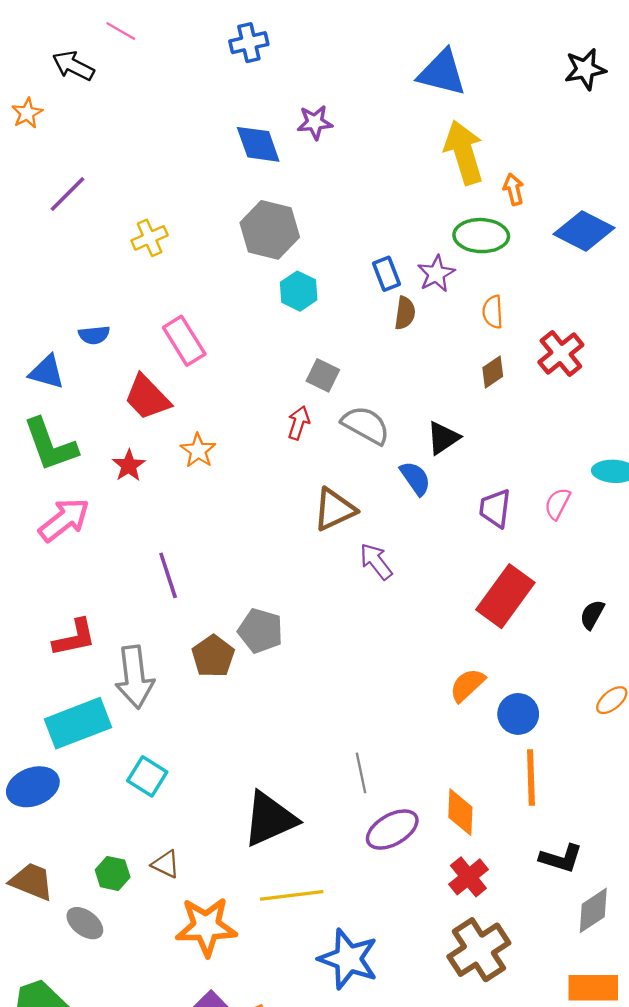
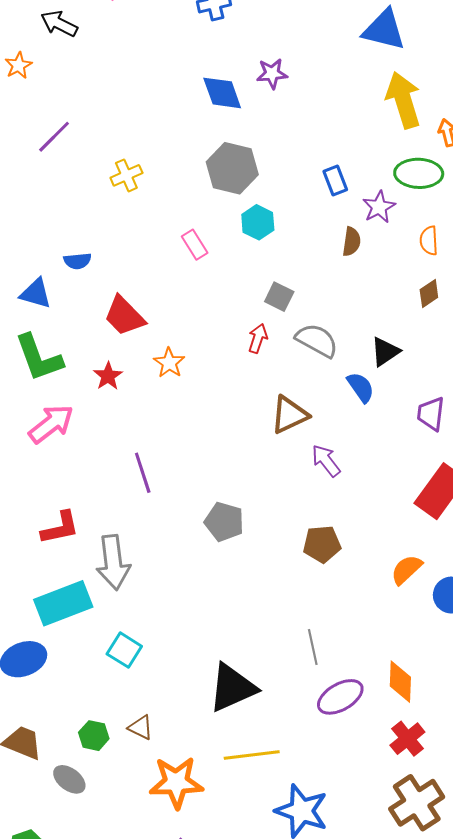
blue rectangle: (386, 274) -> (335, 180), moved
pink rectangle: (184, 341) -> (195, 245), moved, size x0.7
brown pentagon: (213, 656) -> (322, 544), moved, turned 30

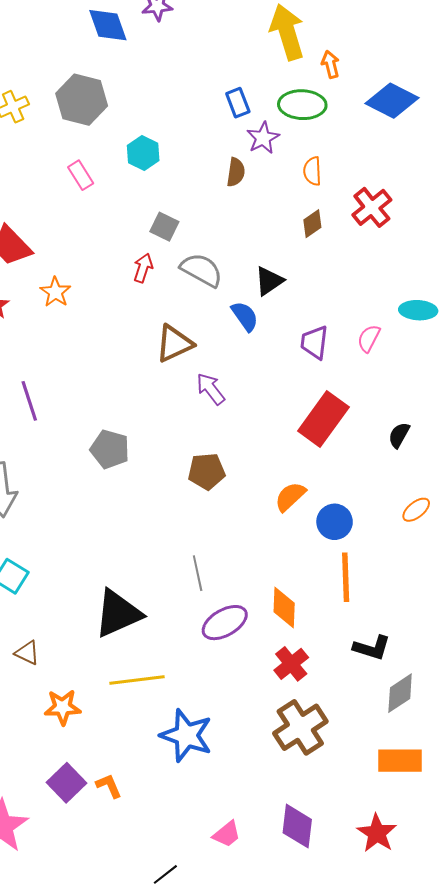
gray hexagon: (232, 168) -> (82, 100), moved
blue rectangle: (335, 180) -> (238, 103), moved
orange star: (176, 782) -> (62, 707), size x0.7

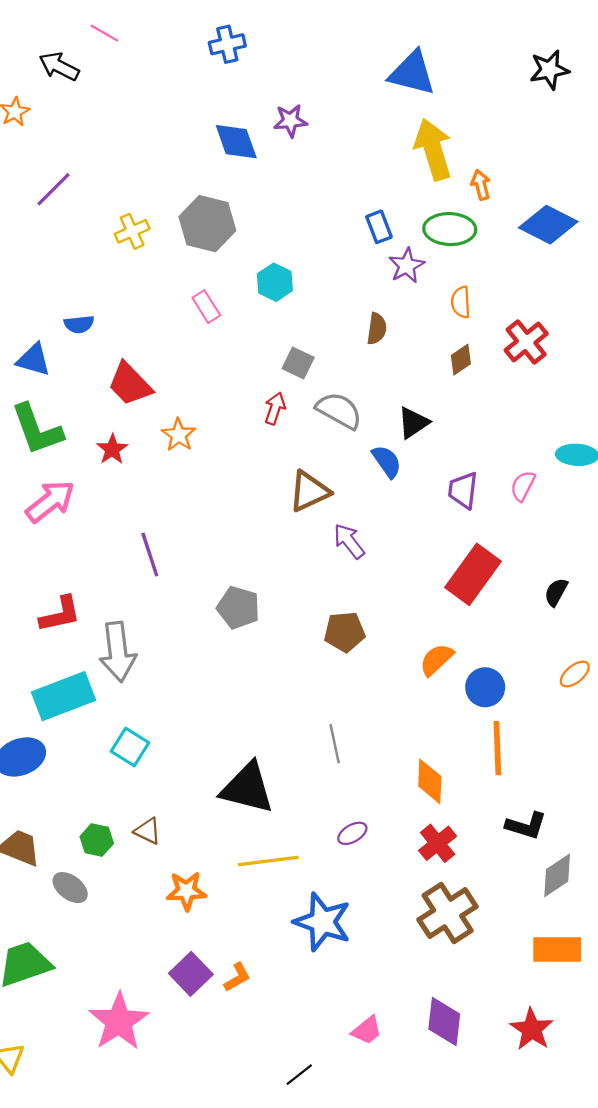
brown semicircle: (236, 172) -> (377, 329), moved
black triangle: (118, 613) -> (247, 788), turned 38
purple ellipse: (225, 623) -> (352, 833), moved, size x0.6
orange L-shape: (109, 786) -> (237, 977), turned 84

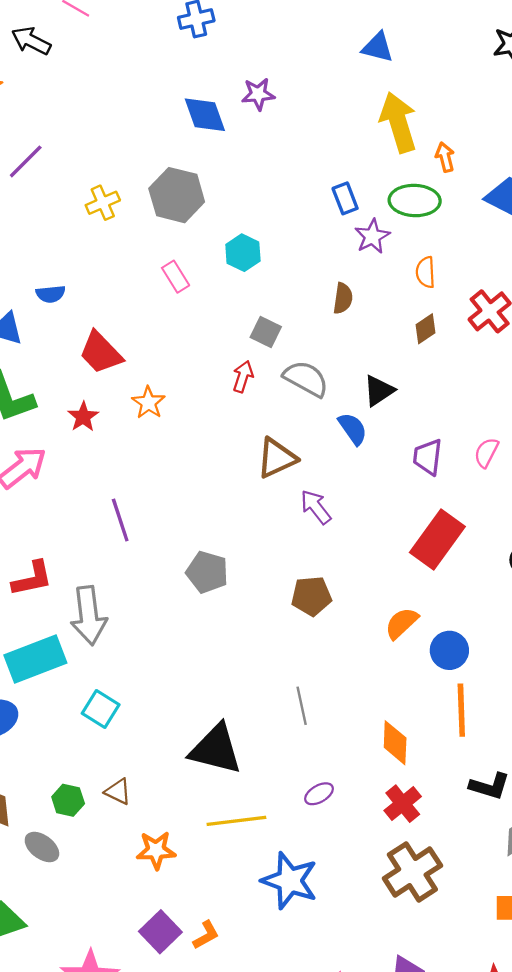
blue triangle: (412, 73) -> (378, 47), size x0.7

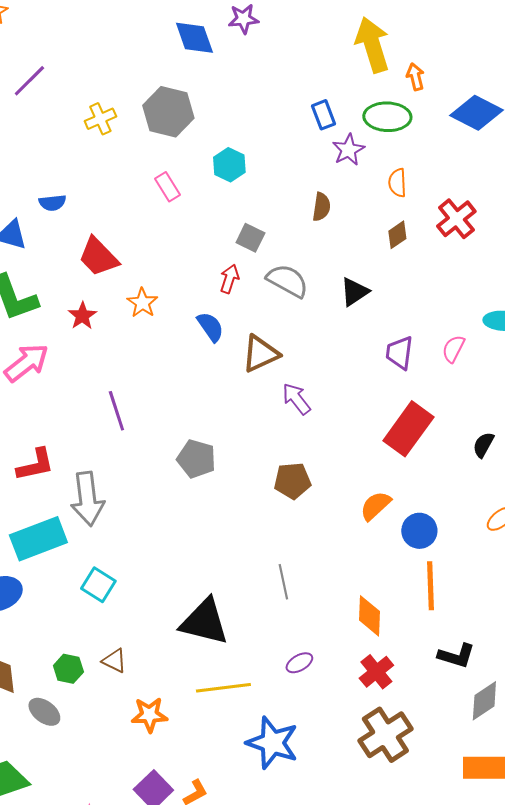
blue semicircle: (353, 429) -> (210, 327), moved

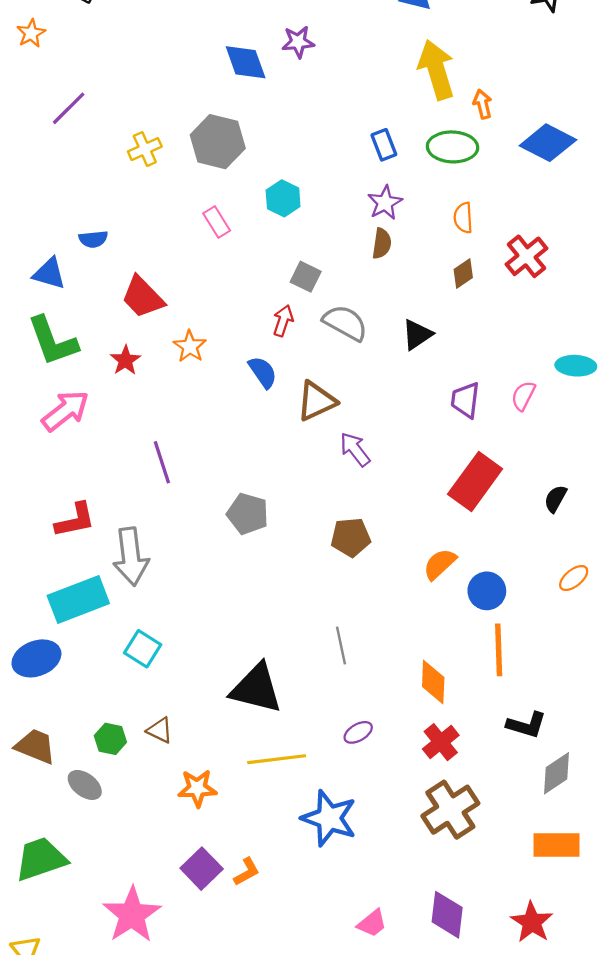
purple star: (348, 150) -> (385, 203), moved

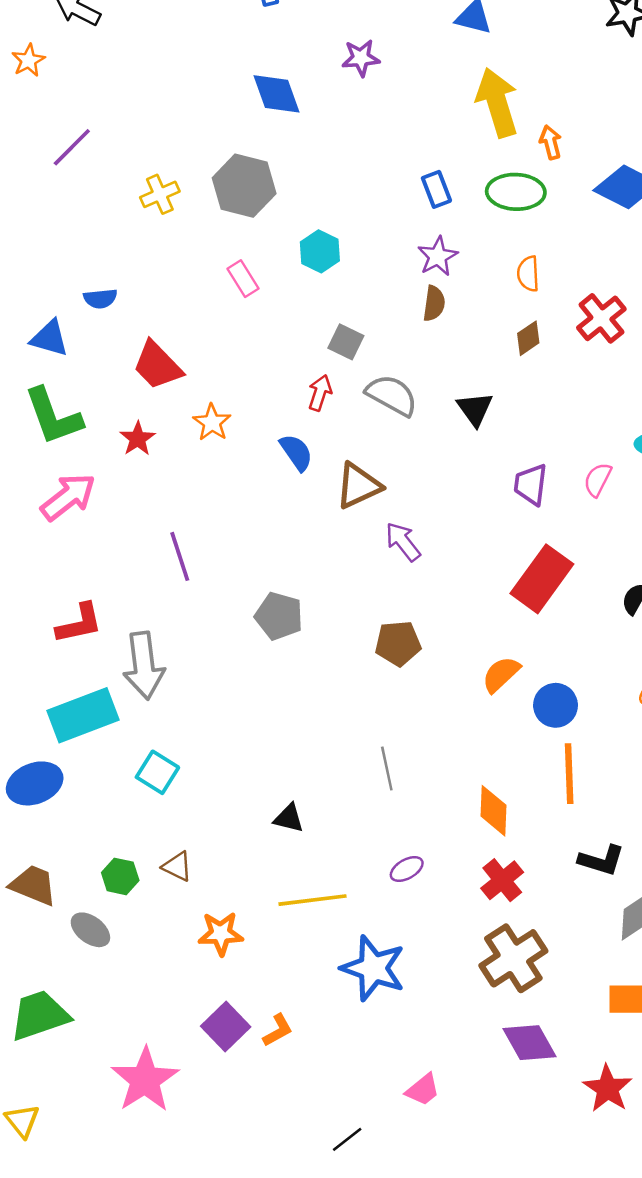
purple star: (298, 42) -> (361, 58), moved
black triangle: (417, 335) -> (475, 409), turned -32
black triangle: (256, 688) -> (289, 818), size x0.5
purple diamond: (447, 915) -> (529, 1043), moved, turned -36

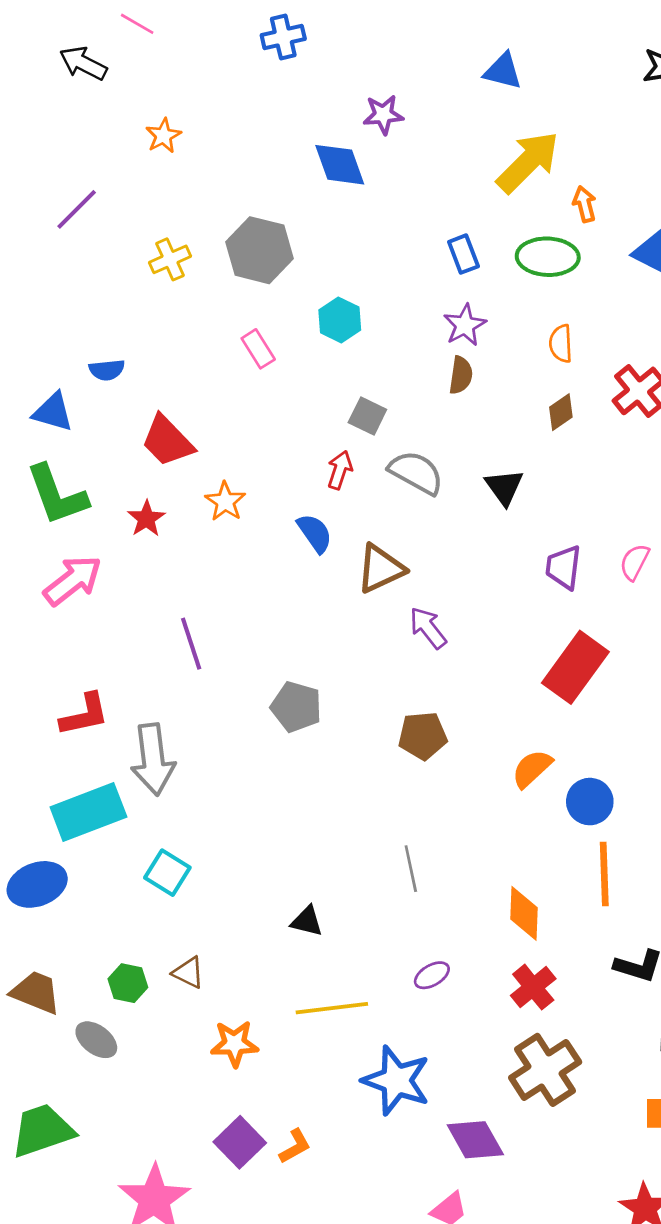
orange star: (28, 60) -> (163, 136), moved
blue diamond: (276, 94) -> (340, 165), moved
yellow arrow: (497, 103) -> (528, 162), turned 62
purple diamond: (529, 1043) -> (475, 1140), moved

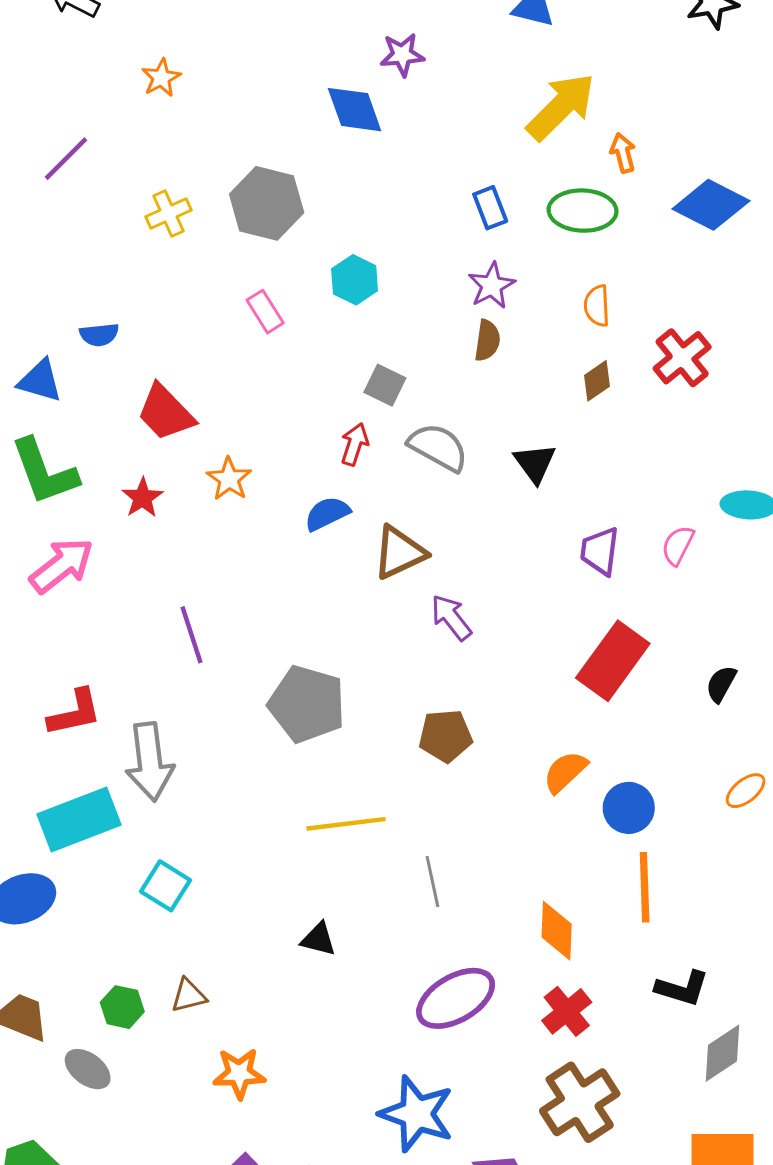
blue semicircle: (315, 533) -> (327, 514), turned -81
gray pentagon: (296, 707) -> (307, 704), size x1.4
brown triangle: (188, 973) -> (189, 996), turned -40
purple ellipse: (432, 975) -> (456, 998), size x2.0
yellow line: (332, 1008) -> (346, 824), moved

